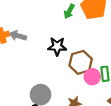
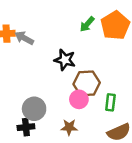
pink circle: (92, 77) -> (79, 99), moved

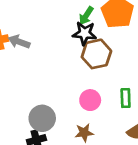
black star: (65, 60) -> (85, 33), moved
brown hexagon: (87, 83) -> (96, 54), moved

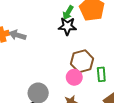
brown hexagon: (96, 54) -> (82, 61), moved

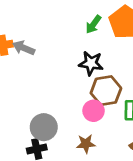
black star: (67, 26) -> (91, 63), moved

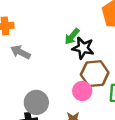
green arrow: (93, 24) -> (72, 36), moved
gray arrow: (24, 48) -> (20, 52), moved

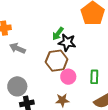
brown hexagon: (95, 74) -> (57, 61), moved
gray circle: (36, 102) -> (17, 86), moved

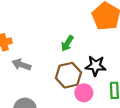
black star: (67, 42) -> (96, 66), moved

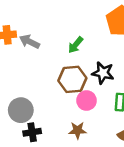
gray arrow: (21, 65) -> (30, 42), moved

